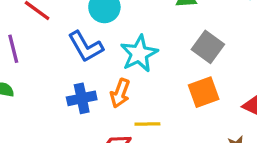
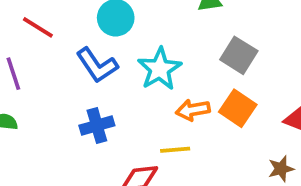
orange square: (204, 92) -> (238, 108), turned -32
orange arrow: (120, 93) -> (193, 110), moved, turned 64

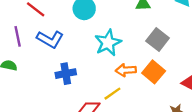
blue L-shape: (97, 65) -> (50, 39), moved, turned -32
yellow line: (175, 150) -> (112, 94), turned -36

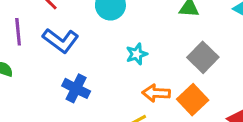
cyan star: (108, 43) -> (137, 54), size x0.6
blue cross: (66, 74) -> (76, 88), turned 30

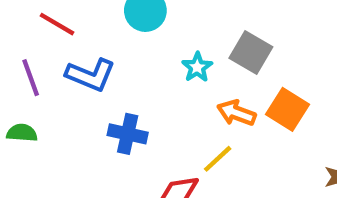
gray square: (203, 57) -> (251, 53), moved
orange arrow: (156, 93) -> (236, 113), turned 32

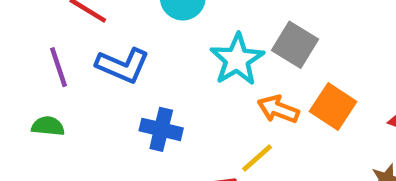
cyan star: (197, 67) -> (237, 59), size x1.6

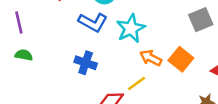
gray square: (295, 45) -> (201, 20), moved, turned 30
blue L-shape: (123, 65) -> (93, 22), moved
purple line: (58, 67) -> (19, 23), moved

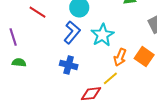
blue L-shape: (93, 22) -> (72, 32), turned -75
orange arrow: (151, 58) -> (120, 57), turned -90

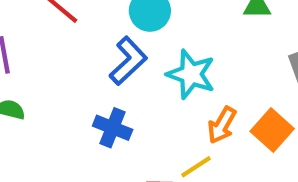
cyan star: (102, 35) -> (191, 74), turned -30

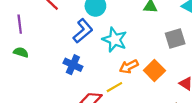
orange arrow: (222, 125) -> (129, 67), turned 30

